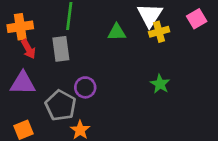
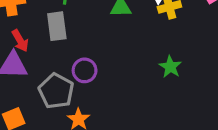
red arrow: (28, 49) -> (20, 41), moved

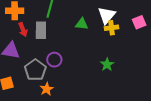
red arrow: (20, 41) -> (23, 30), moved

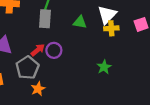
red arrow: (23, 30) -> (38, 50), moved, turned -112
gray rectangle: (41, 30) -> (45, 19), moved
purple circle: (54, 60) -> (54, 50), moved

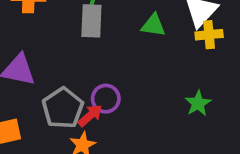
red arrow: (38, 50) -> (90, 115), moved
purple circle: (54, 50) -> (106, 99), moved

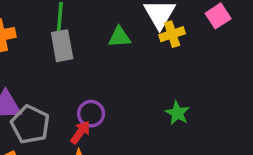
green star: (198, 103) -> (177, 113), moved
gray pentagon: (63, 108) -> (30, 124), moved

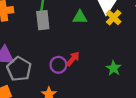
yellow cross: (172, 34) -> (114, 18), turned -32
red arrow: (80, 132) -> (73, 59), moved

